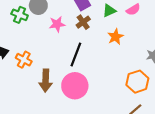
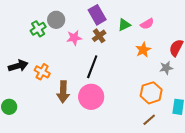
green cross: (20, 15) -> (38, 29), turned 35
orange star: (116, 37) -> (143, 50), moved

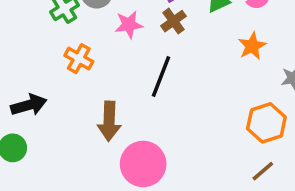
black arrow: (18, 66) -> (29, 105), moved
orange cross: (42, 72) -> (79, 59), moved
pink circle: (91, 97) -> (143, 164), moved

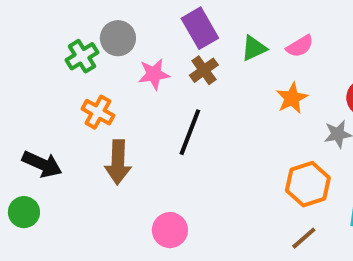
black arrow: (29, 105) -> (42, 164), turned 40
brown arrow: (109, 121) -> (118, 162), moved
pink circle: (143, 164) -> (170, 230), size x0.7

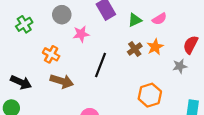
green cross: (82, 56) -> (24, 24), moved
brown cross: (204, 70) -> (135, 49), moved
brown arrow: (118, 162) -> (62, 81), turned -75
orange hexagon: (308, 184) -> (150, 95), moved

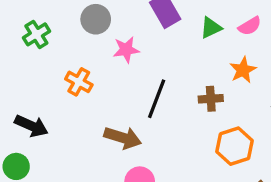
brown cross: (135, 49) -> (211, 99), moved, turned 32
brown arrow: (62, 81) -> (123, 138), moved

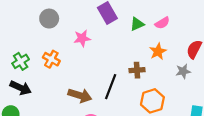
gray circle: (96, 19) -> (49, 19), moved
green cross: (36, 34) -> (21, 61), moved
black line: (157, 99) -> (111, 87), moved

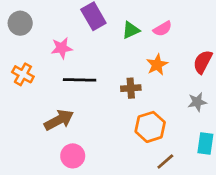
gray star: (183, 71) -> (197, 102), moved
black line: (111, 87) -> (80, 80), moved, turned 70
brown arrow: (80, 95) -> (59, 120), turned -45

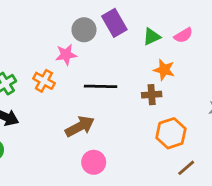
gray circle: (20, 23) -> (84, 30), moved
pink star: (62, 48) -> (66, 55), moved
orange star: (157, 65) -> (164, 70), moved, turned -30

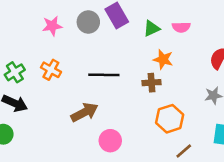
pink semicircle: (183, 35) -> (181, 27), turned 30
pink star: (66, 55) -> (52, 26), moved
pink circle: (94, 162) -> (110, 141), moved

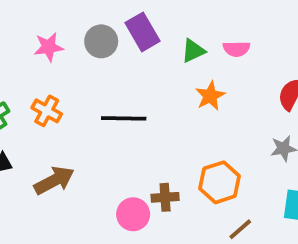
orange star: (163, 59) -> (210, 96), turned 30
brown cross: (152, 83) -> (165, 197), moved
brown arrow: (84, 112) -> (54, 180), moved

